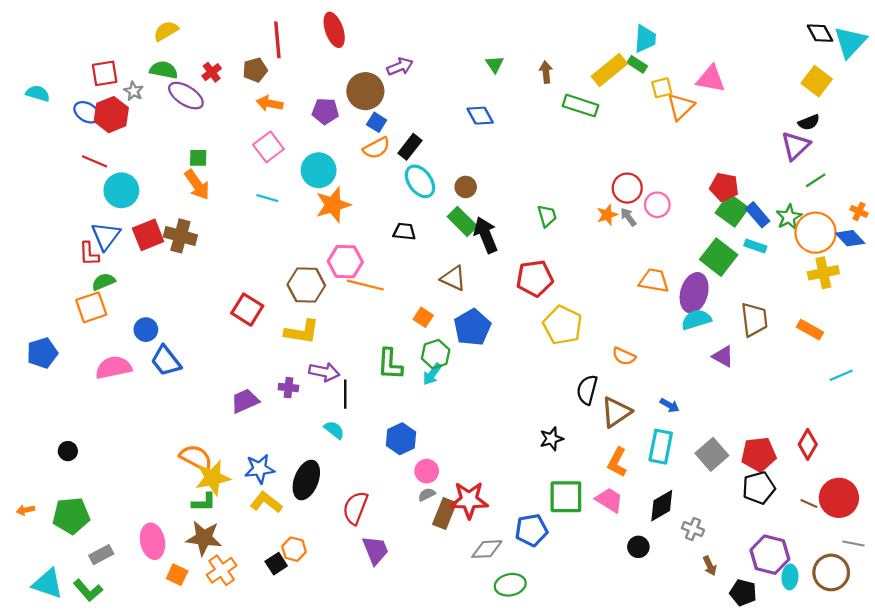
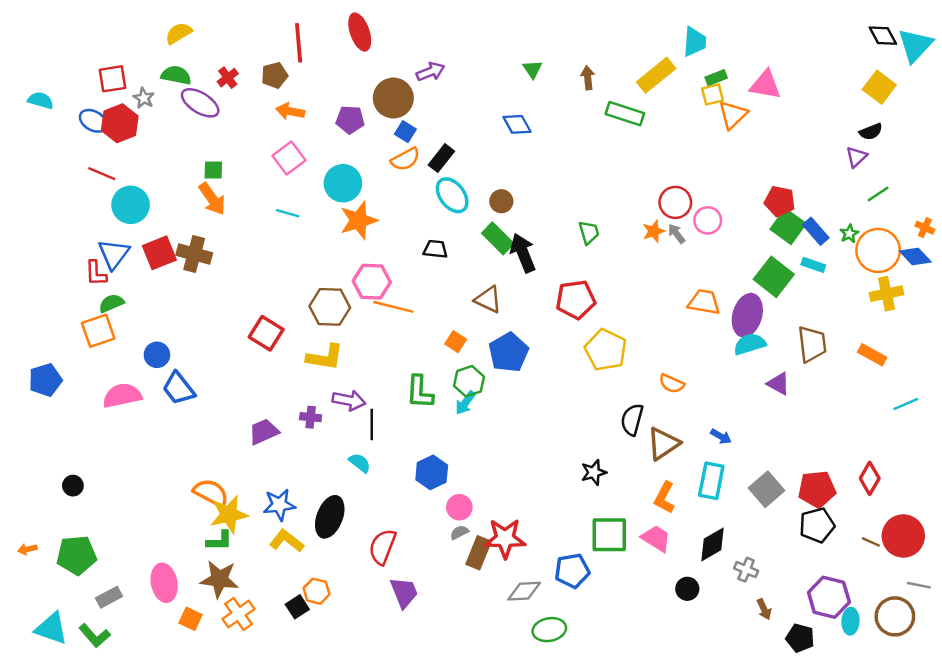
green rectangle: (637, 64) -> (716, 78), moved, turned -54
purple triangle: (795, 146) -> (856, 157), size x0.7
green star: (789, 217) -> (849, 234), size x0.7

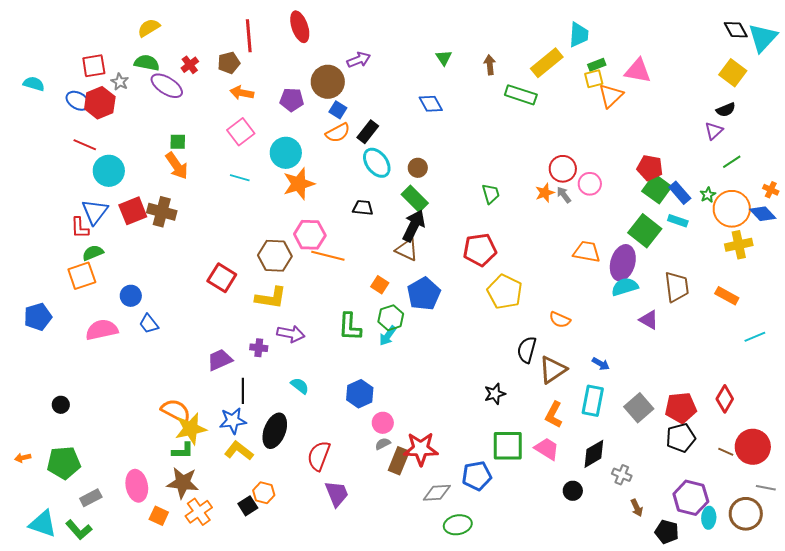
black arrow: (523, 253) -> (414, 226), moved, turned 48
blue trapezoid: (179, 388) -> (149, 324), size x0.7
black line: (372, 424) -> (243, 391), moved

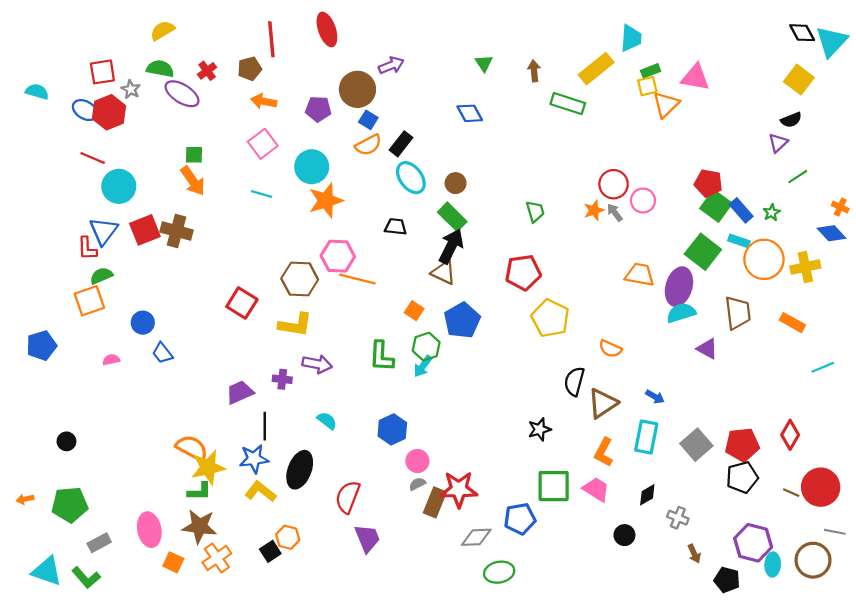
orange circle: (732, 209) -> (764, 259), moved
pink semicircle: (102, 330) -> (111, 360), size x0.5
black diamond: (594, 454) -> (647, 495), size x0.7

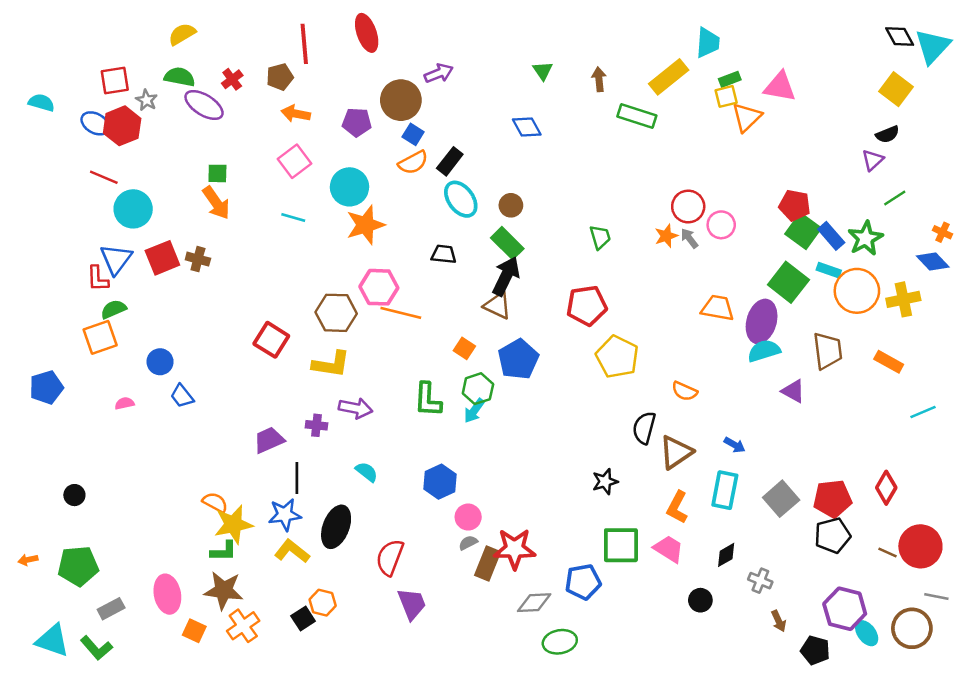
green star: (772, 213) -> (865, 238), size x1.8
brown cross: (177, 231) -> (198, 259), size x0.7
orange semicircle: (192, 448) -> (215, 502), size x0.7
cyan ellipse: (773, 565) -> (867, 633), turned -40

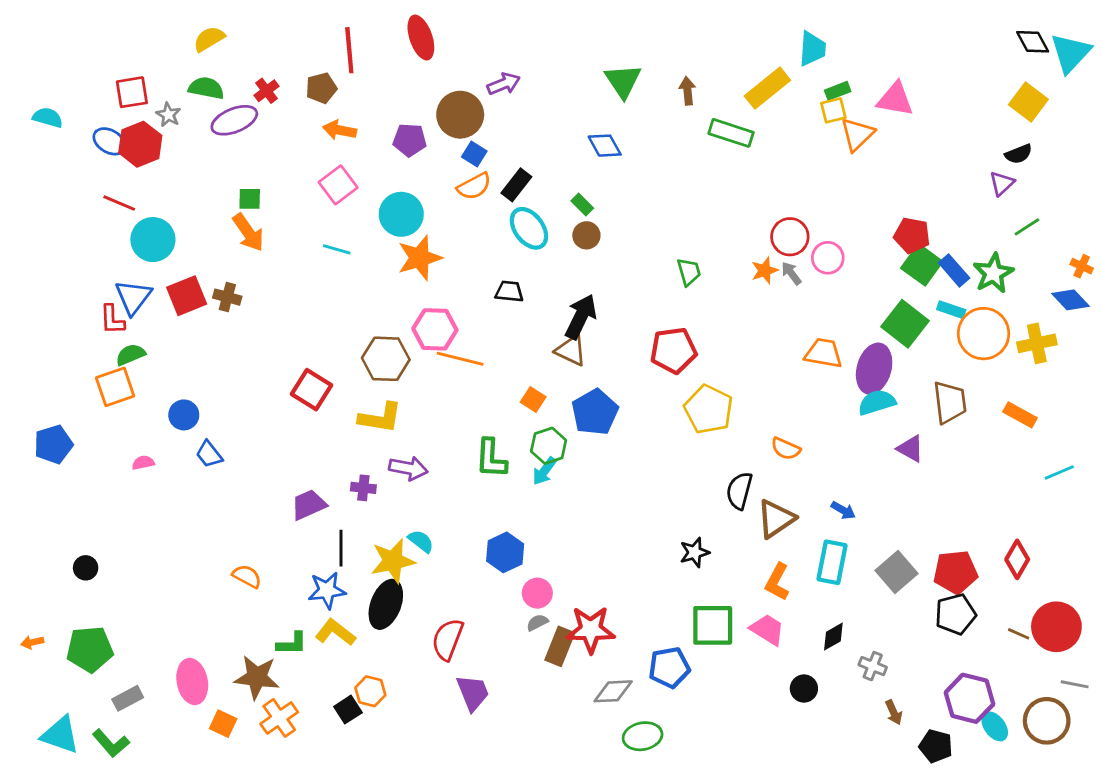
green triangle: (543, 71) -> (623, 81), size x1.6
purple ellipse: (204, 105) -> (234, 120), turned -54
green rectangle: (507, 243) -> (582, 204), moved, size x0.6
yellow star: (233, 524) -> (393, 561), moved
green L-shape: (224, 551) -> (292, 644), moved

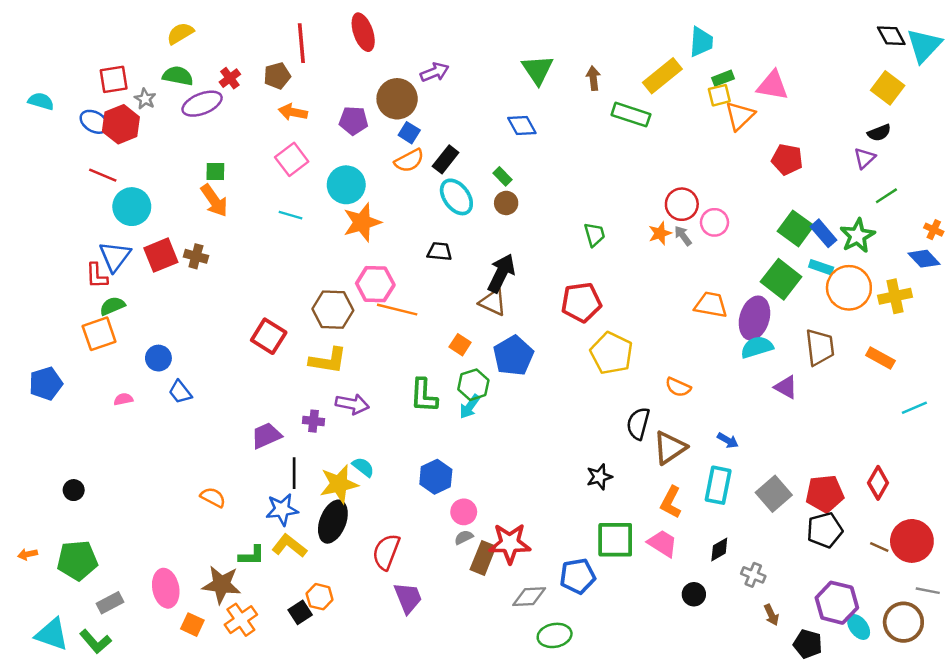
red pentagon: (912, 235) -> (787, 159), moved

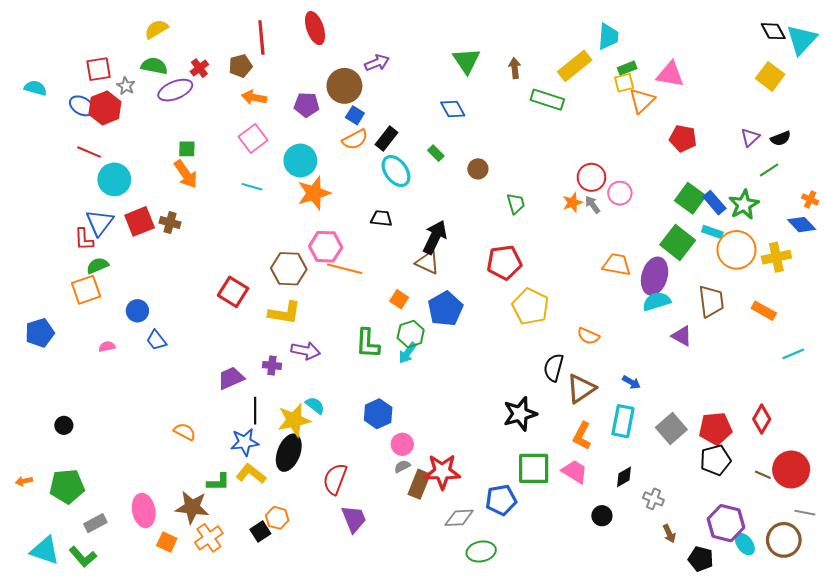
black semicircle: (879, 133) -> (781, 138), moved
brown circle: (506, 203) -> (478, 169), moved
black star: (599, 477) -> (520, 414), size x1.5

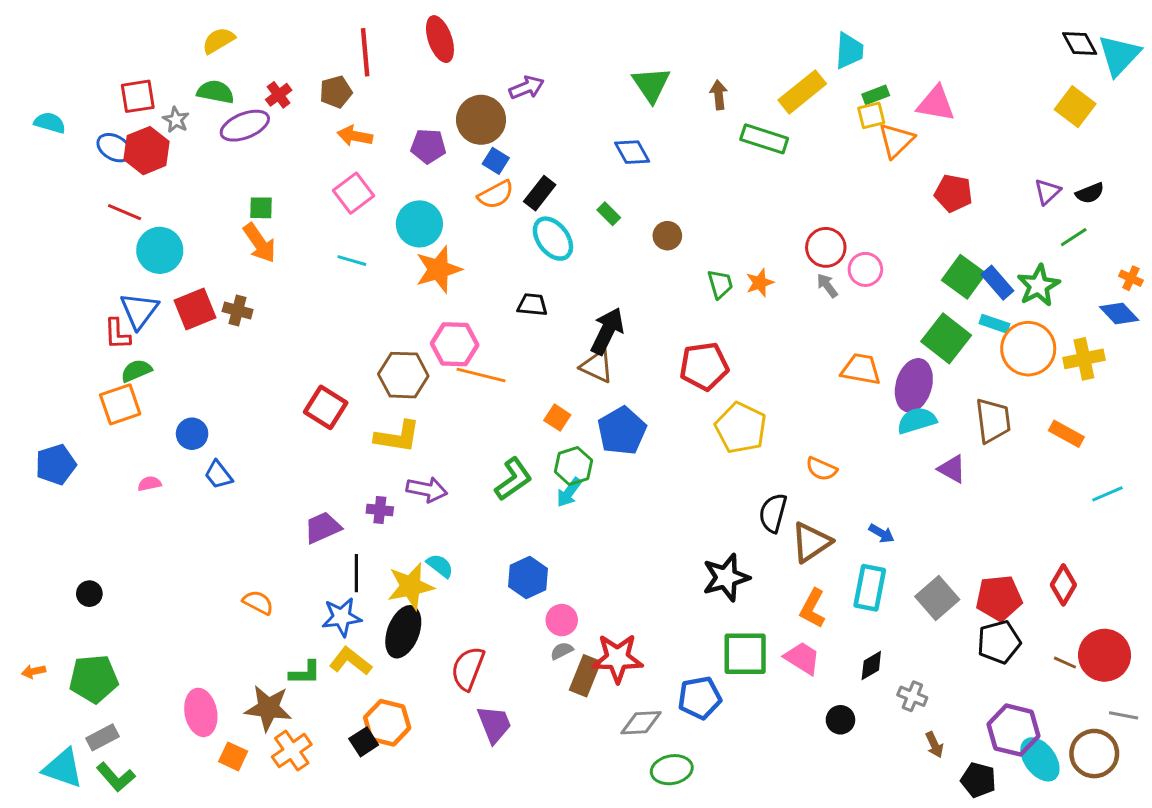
orange star: (573, 203) -> (760, 283), moved
green L-shape: (368, 343) -> (513, 479), turned -128
orange hexagon: (277, 518) -> (387, 723), size x1.4
gray rectangle: (95, 523) -> (103, 737), moved
cyan ellipse: (745, 544) -> (1040, 759), size x1.4

